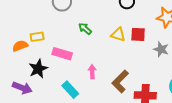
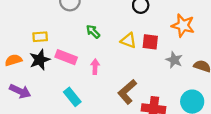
orange semicircle: (20, 46) -> (13, 60), moved
black star: (38, 69) -> (40, 60), moved
pink arrow: (92, 72) -> (95, 67), moved

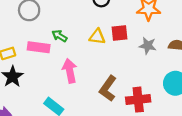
pink rectangle: (66, 57) -> (39, 47), moved
pink arrow: (95, 67) -> (70, 71), size x1.5

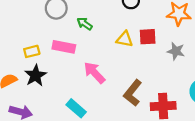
green arrow: (59, 36) -> (85, 24), moved
pink arrow: (70, 71) -> (94, 73), turned -35

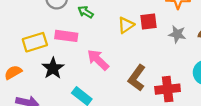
yellow triangle: (125, 39) -> (126, 25), turned -42
yellow rectangle: (32, 51) -> (35, 42), size x1.5
black star: (35, 75) -> (53, 68), moved

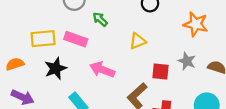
red square: (149, 21) -> (161, 71), moved
pink arrow: (98, 60) -> (102, 70), turned -35

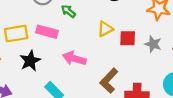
red square: (161, 71) -> (128, 38), moved

